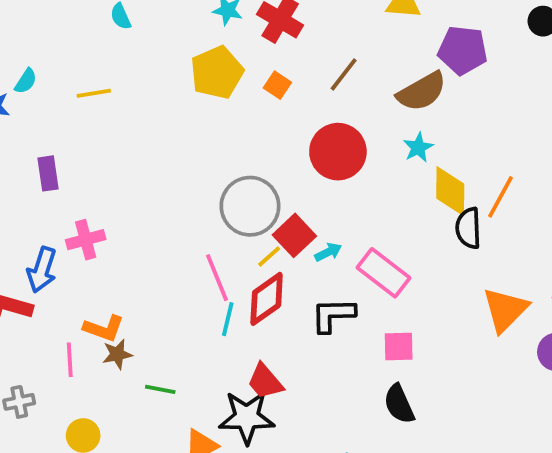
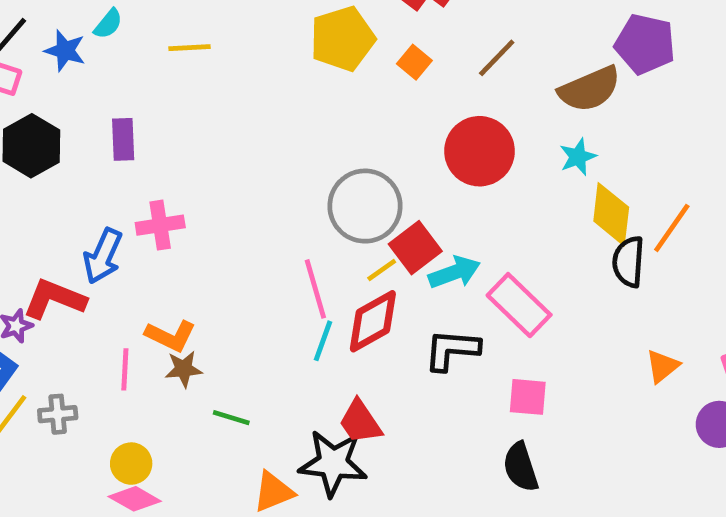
cyan arrow: (328, 252) -> (454, 272), size x1.5
orange triangle: (505, 310) -> (663, 366), size x0.6

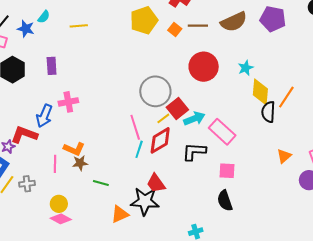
brown line: (497, 58) -> (198, 26), moved, turned 48
brown semicircle: (590, 89) -> (234, 22), moved

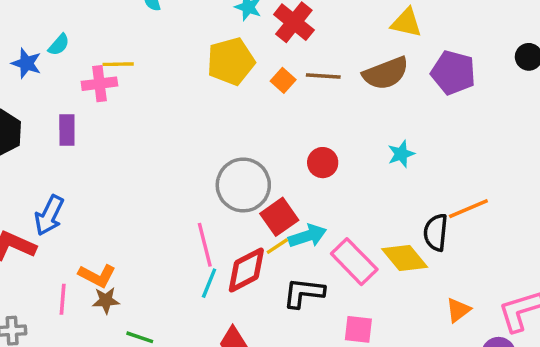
red circle: (204, 67) -> (323, 163), moved, size x0.6
yellow diamond: (260, 92) -> (405, 258), moved, turned -48
orange line: (286, 97) -> (468, 209), turned 30
pink cross: (68, 102) -> (99, 84), moved
yellow line: (163, 118) -> (277, 246), moved

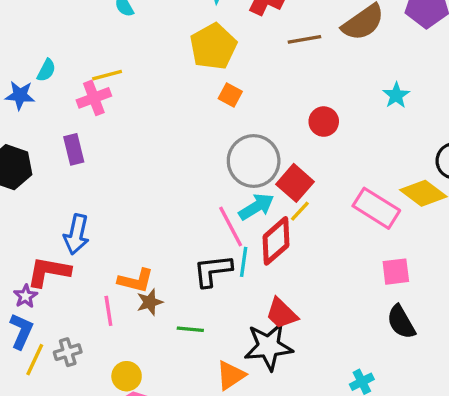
orange square: (283, 80) -> (230, 95), moved
cyan arrow: (307, 236) -> (256, 207), moved
black L-shape: (304, 293) -> (213, 271), moved

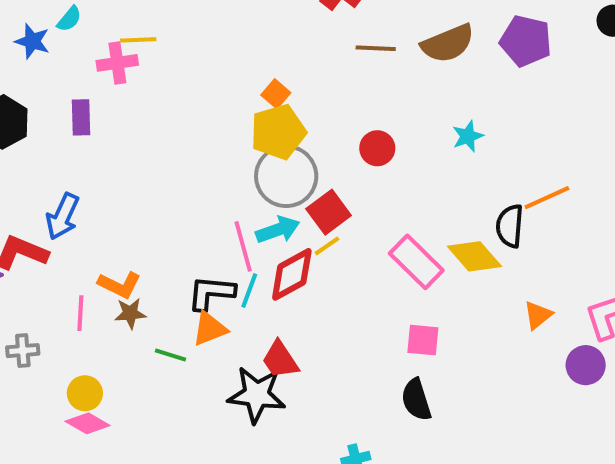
yellow pentagon: (213, 47) -> (278, 132), moved
orange triangle: (231, 375) -> (210, 329), moved

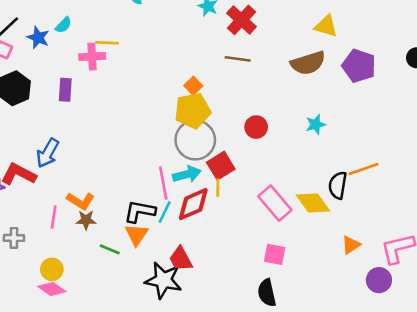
brown line: (376, 48) -> (238, 59), moved
yellow line: (327, 246) -> (218, 188), turned -60
orange triangle: (210, 329) -> (137, 235), turned -40

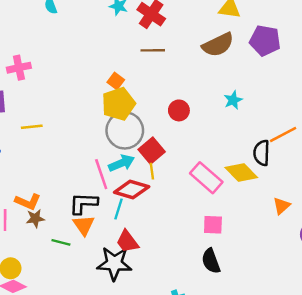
yellow line: (107, 43) -> (32, 127), moved
red diamond: (193, 204) -> (132, 190), turned 48
cyan line: (165, 212) -> (118, 209), moved

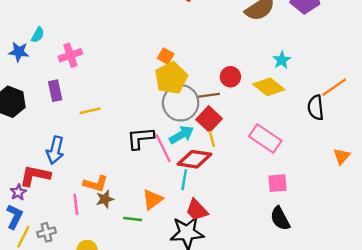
brown line: (153, 50) -> (208, 95), moved
yellow diamond: (241, 172) -> (269, 87), moved
black L-shape: (83, 203) -> (140, 138), moved
orange triangle: (84, 225) -> (153, 200), turned 35

